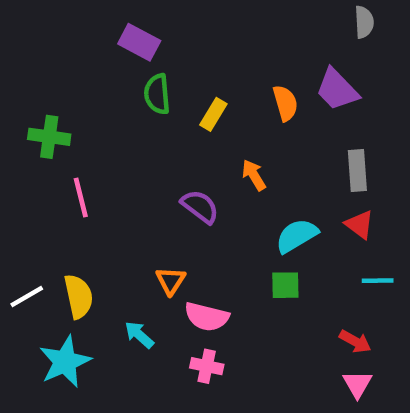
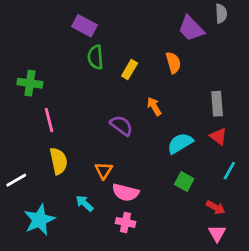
purple trapezoid: (337, 90) -> (191, 29), moved
cyan line: (378, 281) -> (229, 171), turned -60
green square: (285, 285) -> (184, 181), moved, turned 30
yellow semicircle: (78, 296) -> (59, 161), moved

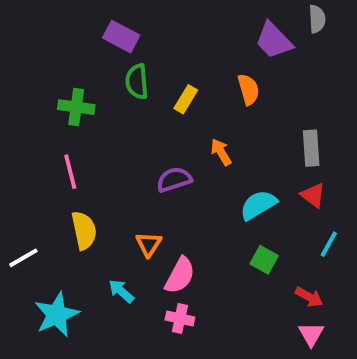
green cross: (30, 83) -> (76, 107), moved
purple semicircle: (121, 126) -> (174, 180), turned -55
pink semicircle: (126, 192) -> (180, 275), turned -76

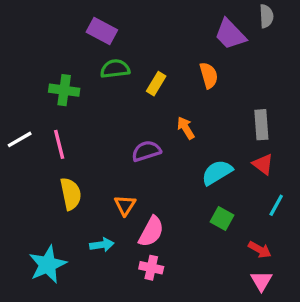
green semicircle: (137, 82) -> (115, 69), turned 88
white line: (23, 258) -> (20, 139), moved
cyan arrow: (121, 291) -> (102, 245), turned 130

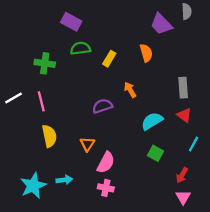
cyan arrow: (102, 245) -> (64, 180), moved
red arrow: (260, 250) -> (182, 175), turned 91

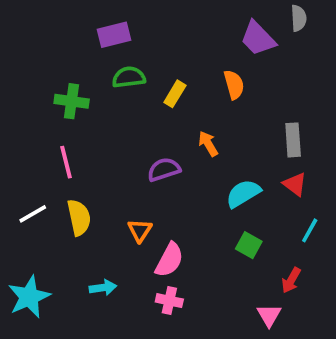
purple rectangle: (71, 22) -> (114, 35), turned -42
white line: (14, 98) -> (33, 214), moved
cyan star: (33, 186) -> (29, 297), moved
pink triangle: (183, 197) -> (269, 315), moved

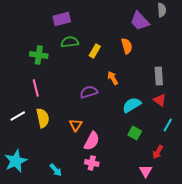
cyan arrow: (103, 288) -> (56, 170), moved, turned 56

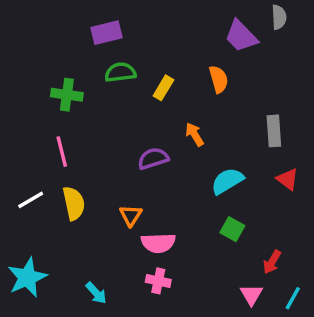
red triangle: (160, 100) -> (288, 179), moved
cyan line: (168, 125) -> (293, 298), moved
pink semicircle: (92, 141) -> (158, 243), turned 60

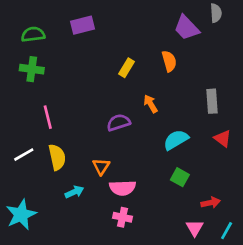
green semicircle: (120, 72) -> (33, 34), moved
green cross: (67, 95) -> (32, 69), moved
red arrow: (272, 262) -> (211, 203), turned -132
cyan arrow: (96, 293) -> (74, 192), moved, turned -72

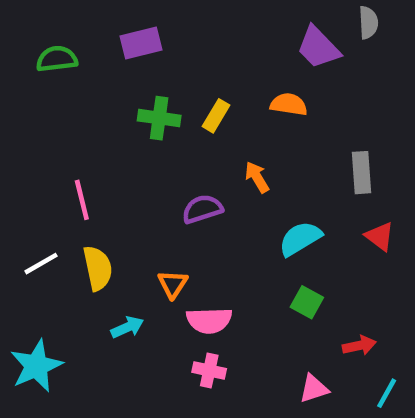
orange semicircle: (169, 61) -> (289, 104), turned -65
green cross: (32, 69) -> (159, 118), moved
pink triangle: (195, 228) -> (314, 389), moved, turned 42

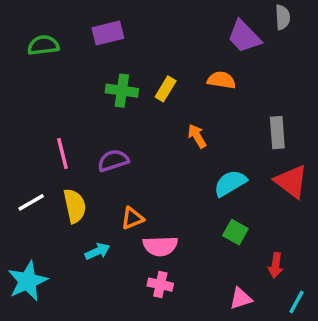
purple semicircle: (202, 209) -> (113, 160), moved
red triangle: (380, 236) -> (291, 181), size x1.5
orange triangle: (173, 284) -> (132, 218), turned 35
red arrow: (359, 345) -> (276, 265), turned 110

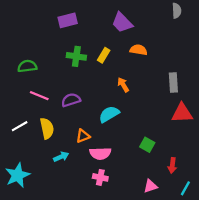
purple trapezoid: (244, 36) -> (122, 23), moved
green semicircle: (43, 45) -> (27, 66), moved
pink line: (62, 154) -> (39, 96), turned -54
red triangle: (291, 181) -> (182, 113), turned -40
cyan semicircle: (230, 183) -> (109, 114), moved

